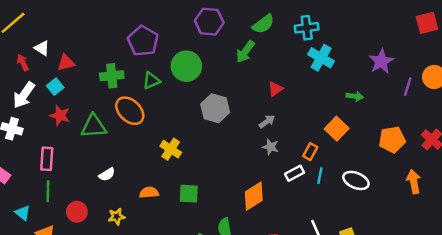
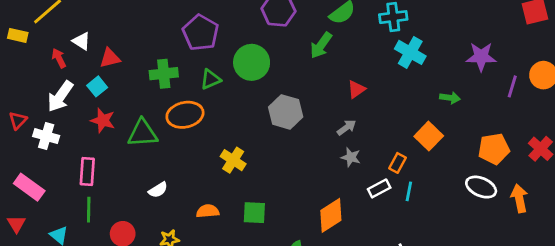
purple star: (381, 61) -> (481, 57), turned 30
orange ellipse: (130, 111) -> (185, 115), turned -56
white ellipse: (356, 180) -> (481, 187), moved

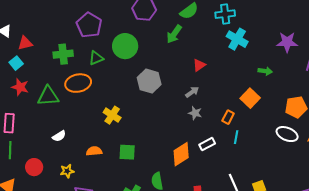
white rectangle: (379, 188) -> (207, 144), moved

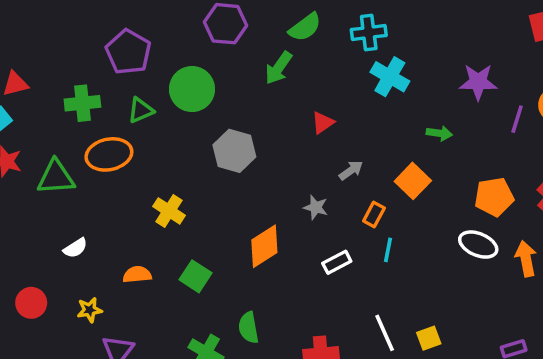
gray arrow: (192, 92) -> (351, 170), moved
green square: (127, 152) -> (196, 276), turned 30
orange diamond: (181, 154) -> (264, 246), moved

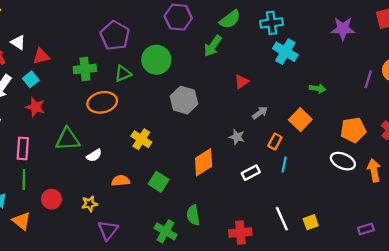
purple star: (478, 82) -> (343, 29), moved
green triangle: (56, 177) -> (68, 139), moved
white semicircle: (75, 248) -> (94, 155), moved

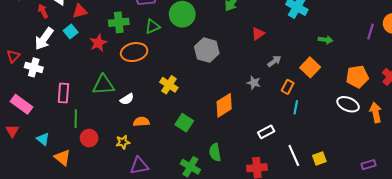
red star: (35, 107) -> (98, 43), moved, turned 30
white rectangle: (251, 173) -> (266, 132), moved
green line: (24, 180) -> (76, 119), moved
orange semicircle: (121, 181) -> (141, 122), moved
purple triangle: (108, 230) -> (139, 166), turned 42

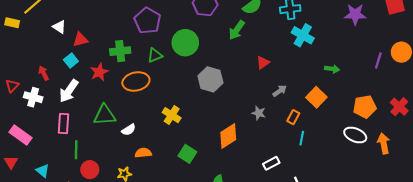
red arrow: (43, 11) -> (44, 73), moved
white arrow: (44, 39) -> (69, 91), moved

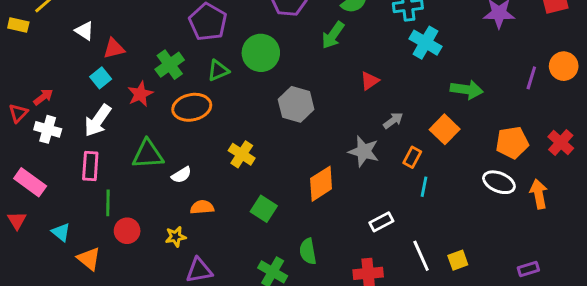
green cross: (120, 51) -> (170, 65), turned -30
green arrow: (332, 69) -> (467, 90), size x1.5
red arrow: (44, 73) -> (43, 97), moved, turned 80
gray star: (259, 113) -> (364, 151), size x1.5

